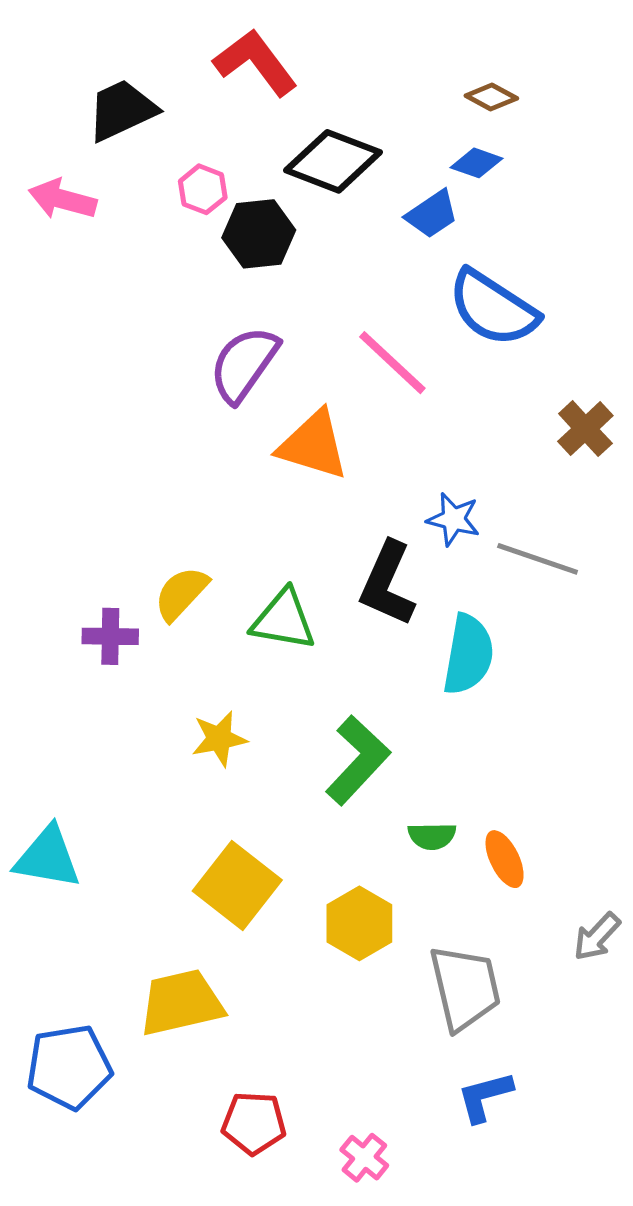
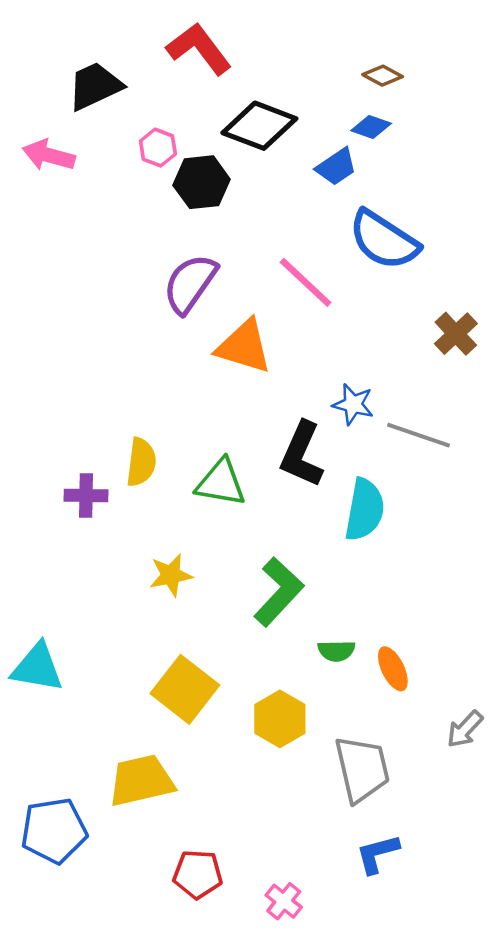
yellow semicircle: (181, 593) -> (141, 462), turned 144

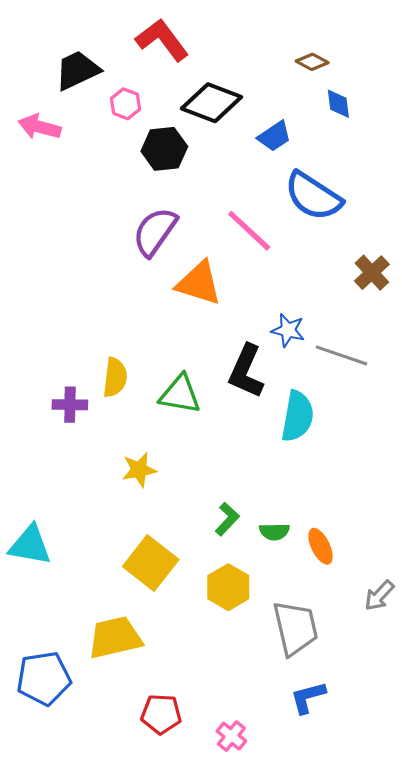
blue diamond: (371, 127) -> (338, 104), moved, turned 64
pink hexagon: (158, 148) -> (126, 104), moved
green L-shape: (279, 592) -> (227, 519), moved, size x0.6

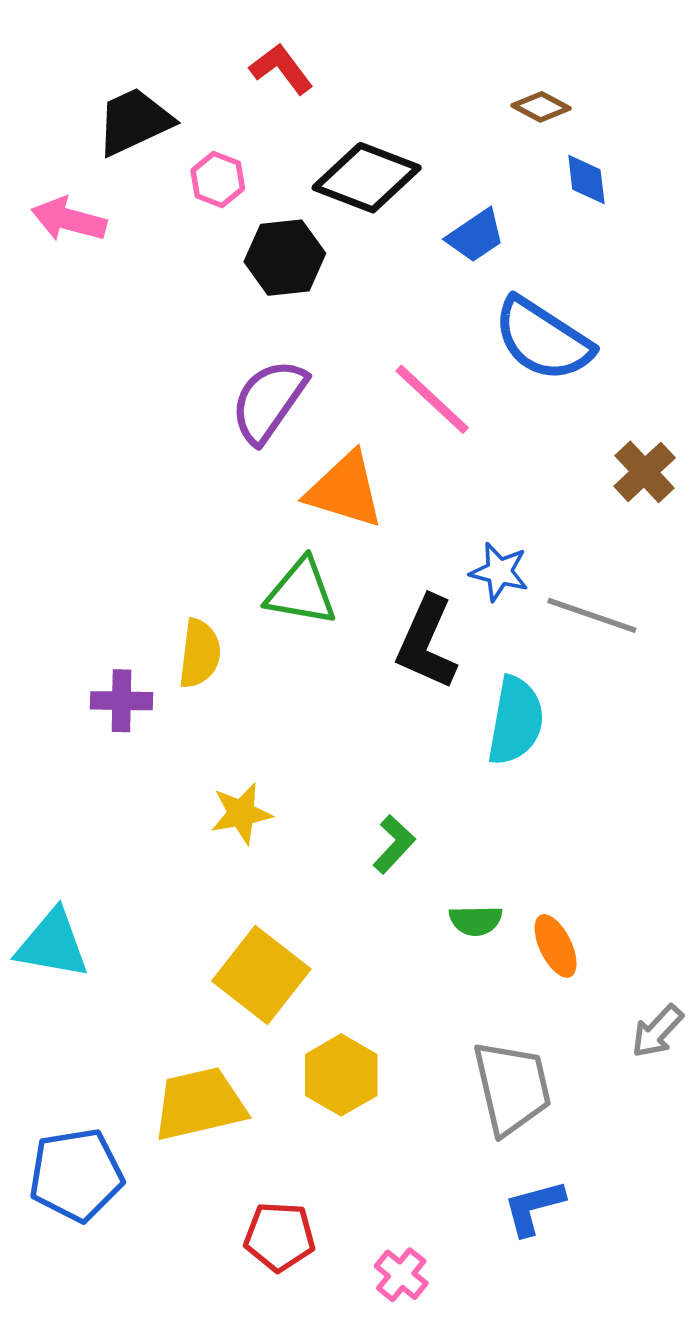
red L-shape: (162, 40) -> (281, 69), size x0.7
green triangle: (180, 394) -> (301, 592), moved
green L-shape: (227, 519) -> (394, 844), moved
yellow hexagon: (228, 587) -> (341, 1075), moved

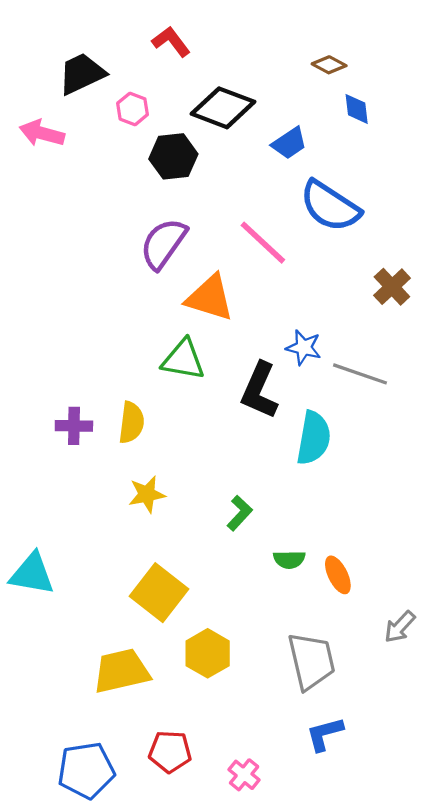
yellow semicircle: (200, 654) -> (131, 423), moved
blue pentagon: (76, 1175) -> (86, 770), moved

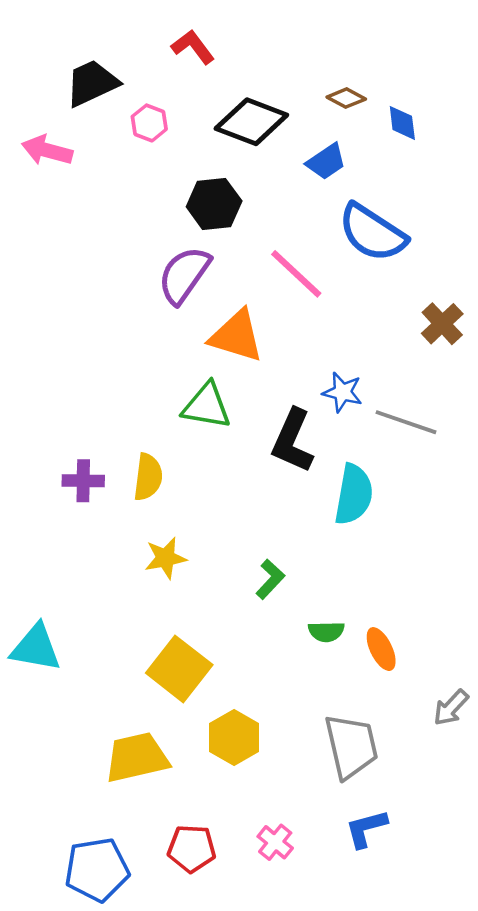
brown diamond: (329, 65) -> (346, 98), moved
black hexagon: (173, 156) -> (214, 204), moved
pink cross: (244, 775) -> (275, 842), moved

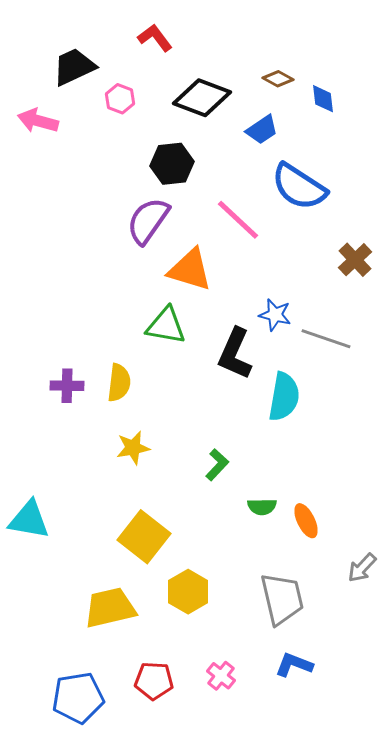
blue L-shape: (366, 829) -> (294, 665), turned 36

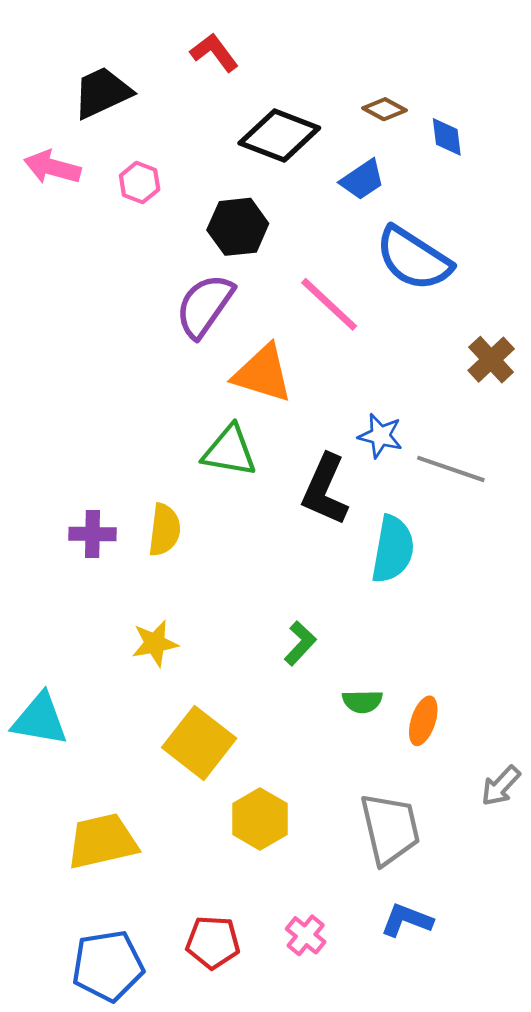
pink hexagon: (120, 99) -> (140, 183), moved
yellow star: (133, 448) -> (155, 643), moved
orange ellipse: (306, 521) -> (423, 721), turned 44
yellow trapezoid: (110, 608) -> (102, 841), moved

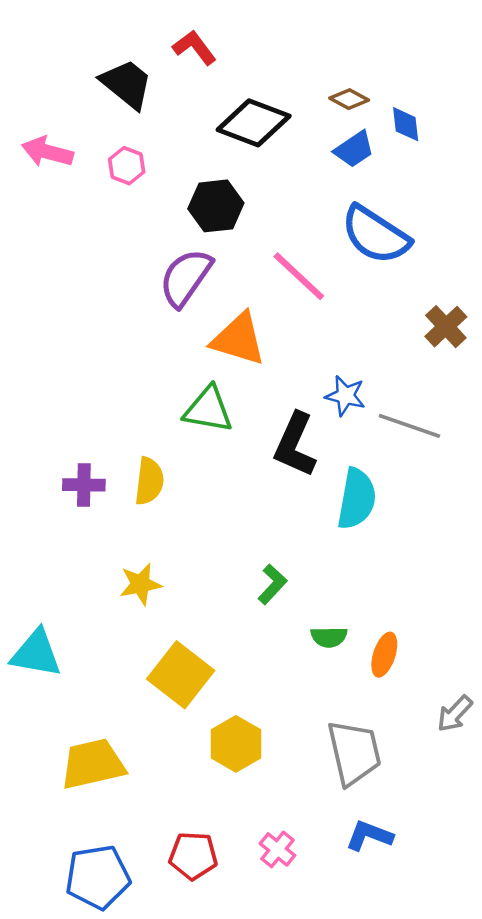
black trapezoid: (102, 93) -> (127, 84), moved, turned 64
blue trapezoid: (362, 180) -> (354, 149), moved

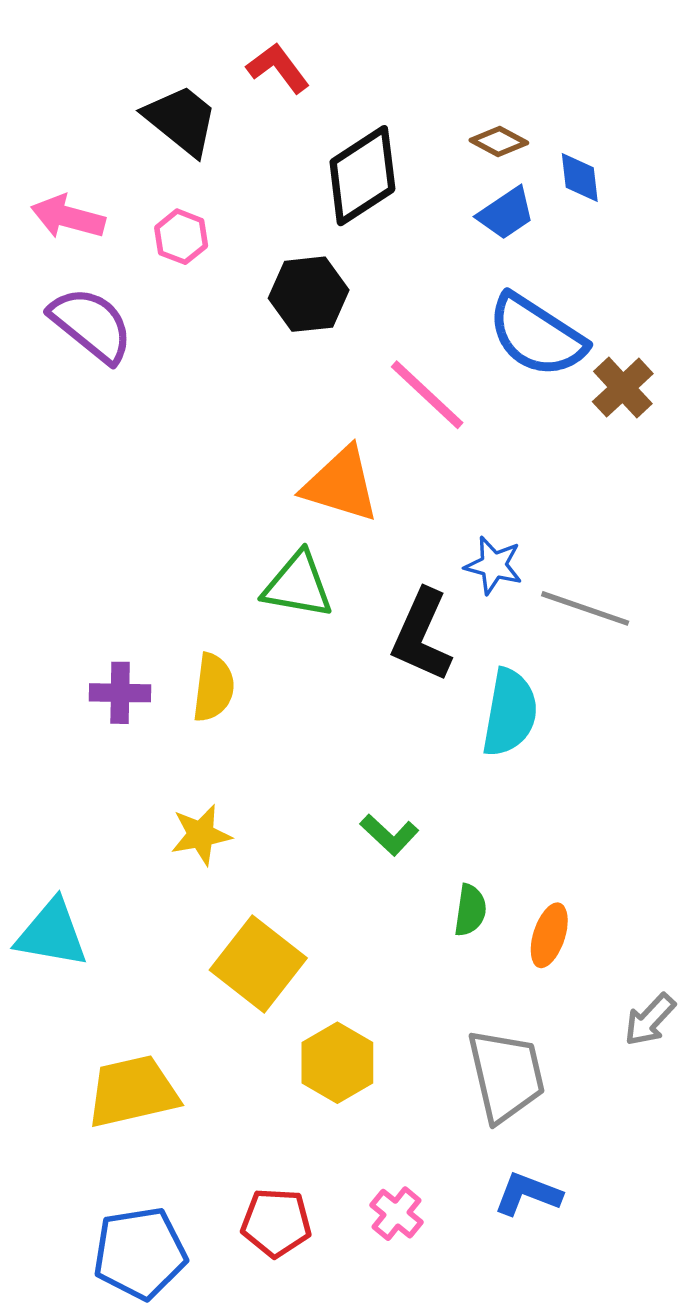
black diamond: (254, 123) -> (362, 176), turned -54
purple semicircle: (186, 278) -> (91, 325), moved, turned 94
brown cross: (446, 327) -> (623, 388), moved
green L-shape: (272, 584) -> (389, 835), turned 90
green semicircle: (329, 637) -> (470, 910), turned -81

